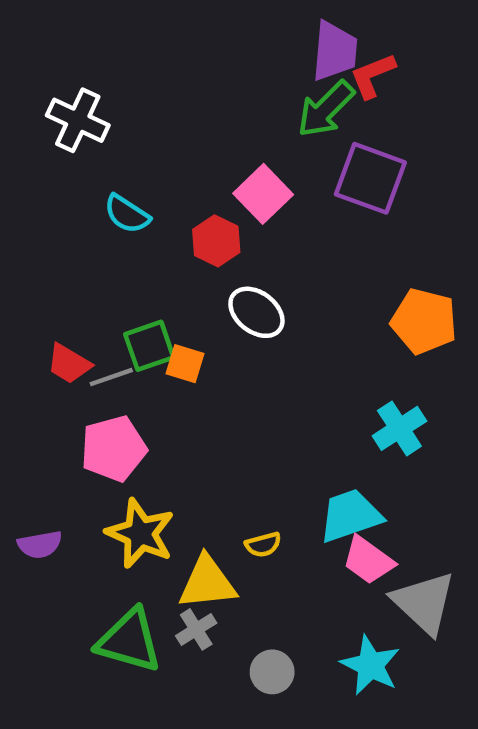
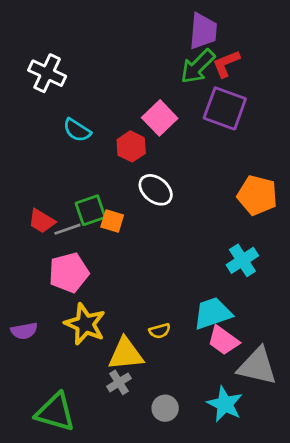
red L-shape: (373, 76) -> (226, 64), moved
gray triangle: (424, 603) -> (257, 366), turned -30
green triangle: (129, 641) -> (55, 412), moved

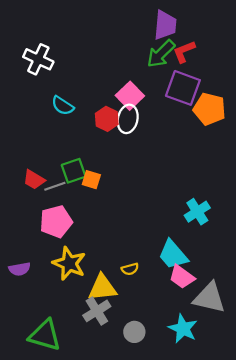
white ellipse: (156, 190) -> (128, 119), moved, turned 64
orange pentagon: (257, 195) -> (209, 109), moved
cyan trapezoid: (213, 313) -> (173, 255), turned -112
gray cross: (119, 382) -> (97, 311), size x1.4

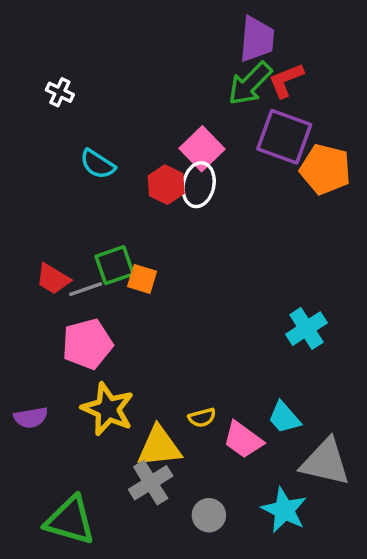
white cross: (38, 59) -> (60, 92), size x0.6
cyan trapezoid: (173, 255) -> (284, 418), moved, size x0.7
pink trapezoid: (182, 277) -> (243, 440), moved

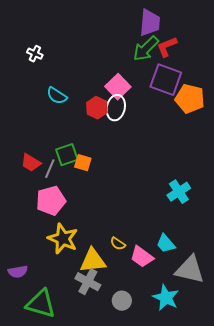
gray line: (86, 289) -> (50, 169), turned -48
purple semicircle: (31, 418) -> (18, 272), moved
yellow semicircle: (202, 418) -> (118, 244), turned 49
gray cross: (151, 483) -> (88, 282), turned -30

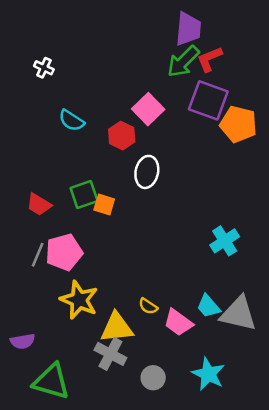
white ellipse: (116, 108) -> (147, 172), moved
gray line: (50, 169) -> (38, 255), moved
gray triangle: (190, 270) -> (238, 314), moved

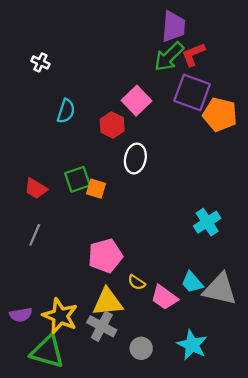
cyan semicircle: (72, 120) -> (66, 111), turned -105
pink pentagon: (64, 252) -> (105, 256), moved
yellow star: (79, 300) -> (60, 316), moved

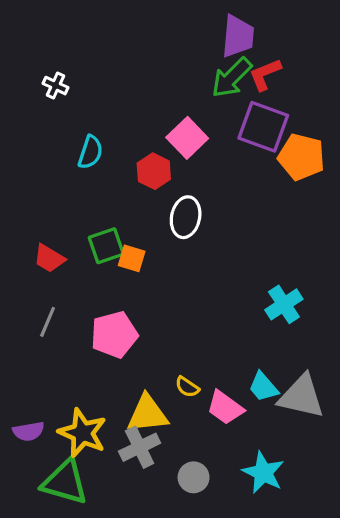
pink pentagon: (105, 256) -> (114, 335), moved
gray cross: (102, 326) -> (140, 447), turned 36

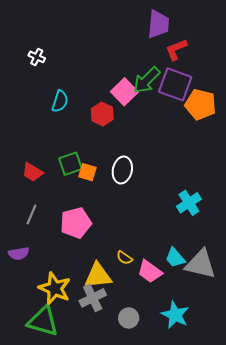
green arrow: (232, 78) -> (147, 80), moved
white ellipse: (186, 217) -> (122, 170), moved
purple semicircle: (29, 431) -> (19, 254), moved

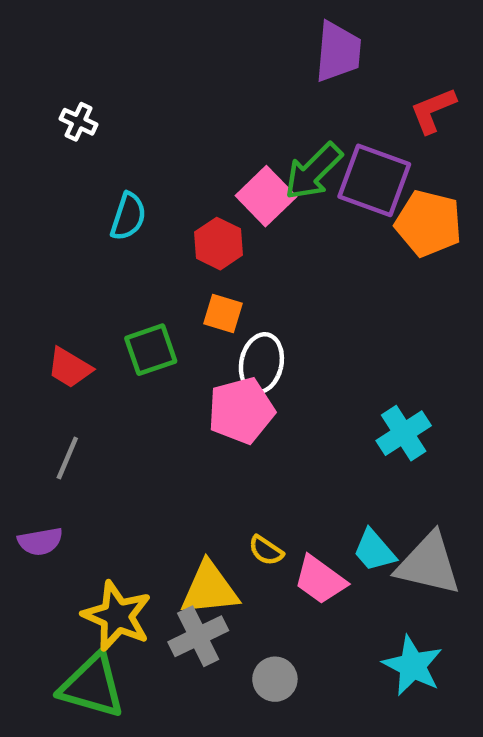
red L-shape: (176, 50) -> (433, 110), moved
orange square: (87, 172) -> (223, 314), moved
pink pentagon: (76, 223) -> (241, 411), moved
cyan star: (175, 315) -> (413, 666), moved

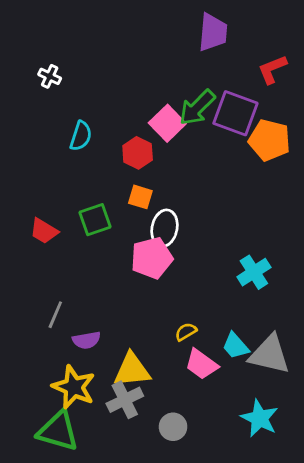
gray line: (67, 458) -> (55, 315), moved
purple semicircle: (40, 541) -> (86, 340), moved
yellow semicircle: (266, 551) -> (186, 332), moved, turned 115

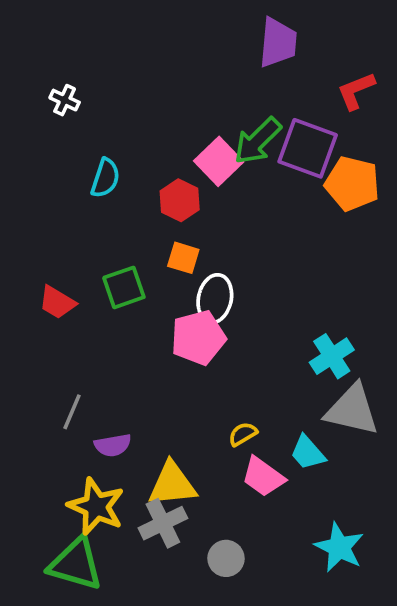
gray triangle: (269, 354) -> (352, 410), moved

